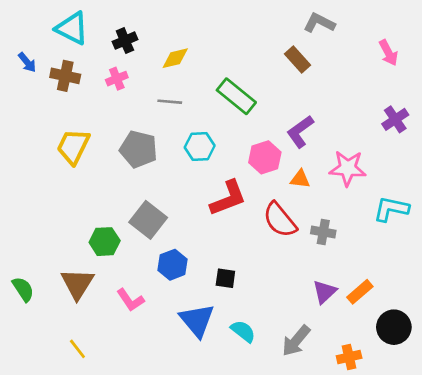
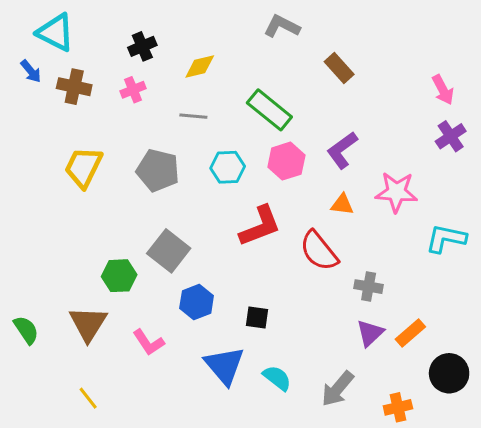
gray L-shape: (319, 23) -> (282, 26), moved
cyan triangle: (72, 28) -> (56, 32), moved
pink arrow: (388, 53) -> (443, 90), moved
pink hexagon: (265, 157) -> (286, 161), moved
gray cross: (323, 232) -> (369, 287), moved

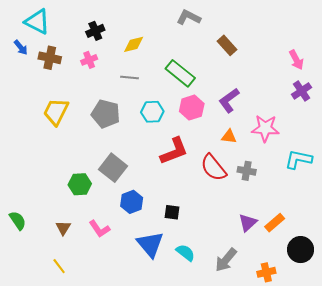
gray cross: (369, 287) -> (247, 171), moved
brown triangle: (88, 324) -> (63, 228), moved, size x0.6

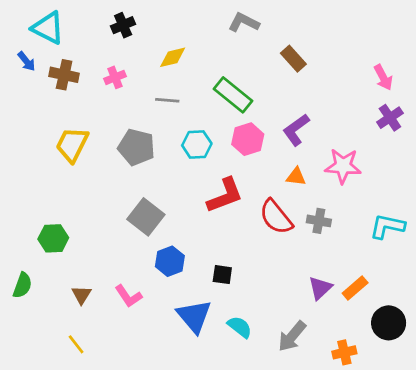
black cross: (95, 31) -> (123, 25), moved
cyan L-shape: (298, 159) -> (387, 226), moved
green hexagon: (80, 184) -> (53, 238), moved
green semicircle: (18, 221) -> (22, 285), turned 54

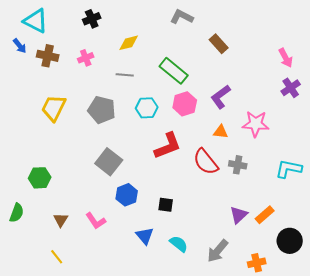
blue triangle: (194, 316) -> (145, 236), size x0.7

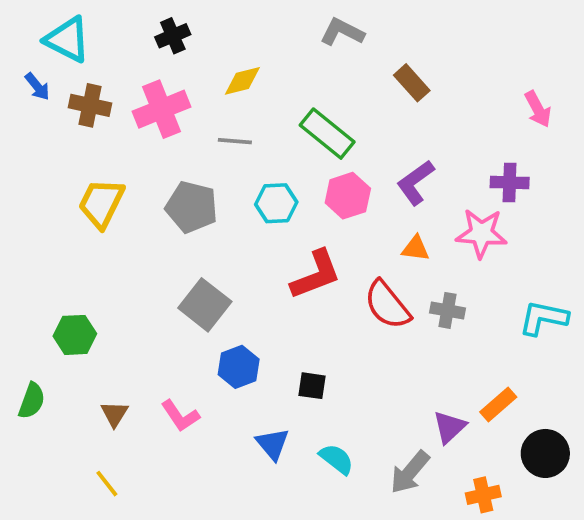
pink cross: (86, 58) -> (161, 109), size x1.8
purple cross: (291, 88) -> (510, 183), moved, turned 36
purple triangle: (239, 215) -> (449, 427), moved

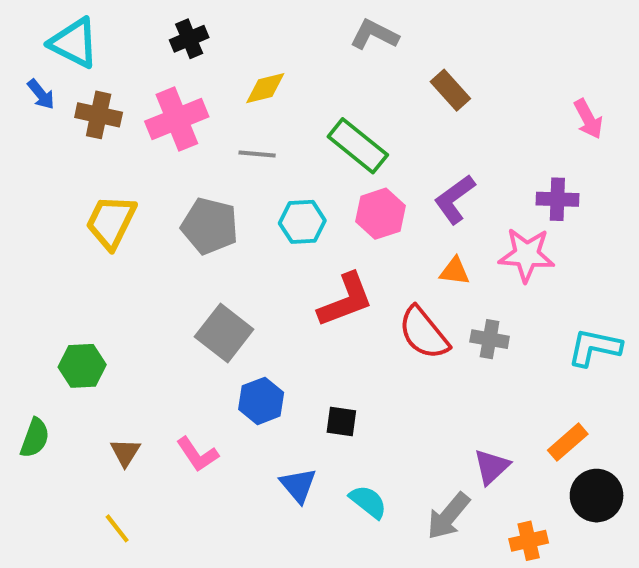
orange rectangle: (498, 405) -> (568, 442), moved

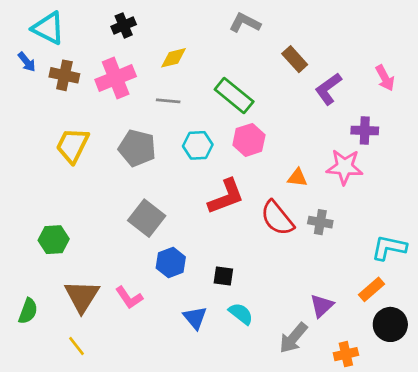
purple L-shape: (455, 199) -> (328, 89), moved
cyan L-shape: (594, 347) -> (389, 248), moved
green semicircle: (35, 438) -> (28, 311), moved
brown triangle: (125, 452) -> (82, 296), size x1.8
cyan semicircle: (368, 502) -> (241, 314), moved

